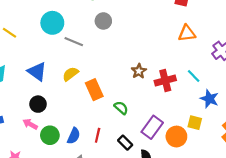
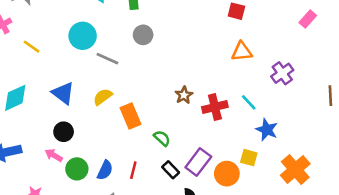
black rectangle: (125, 143) -> (171, 170), moved

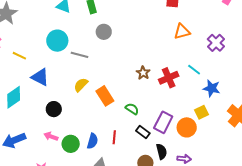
blue triangle: (63, 93) -> (40, 77), moved
black circle: (64, 132) -> (54, 109), moved
yellow square: (249, 158) -> (201, 112), turned -32

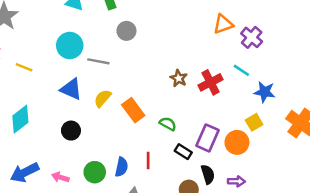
purple cross: (216, 43) -> (252, 37), moved
blue triangle: (40, 77) -> (71, 89), moved
pink arrow: (51, 136) -> (60, 177), moved

